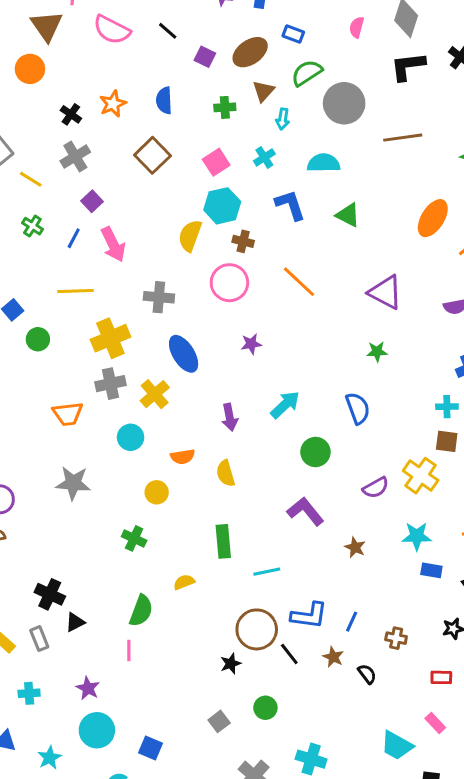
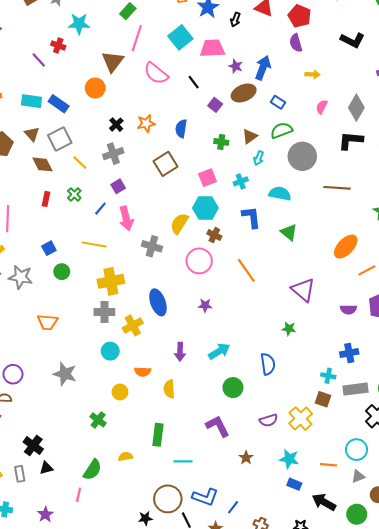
brown ellipse: (250, 52) -> (244, 93), moved
gray cross: (159, 297) -> (152, 246), moved
orange trapezoid: (68, 414) -> (48, 322), moved

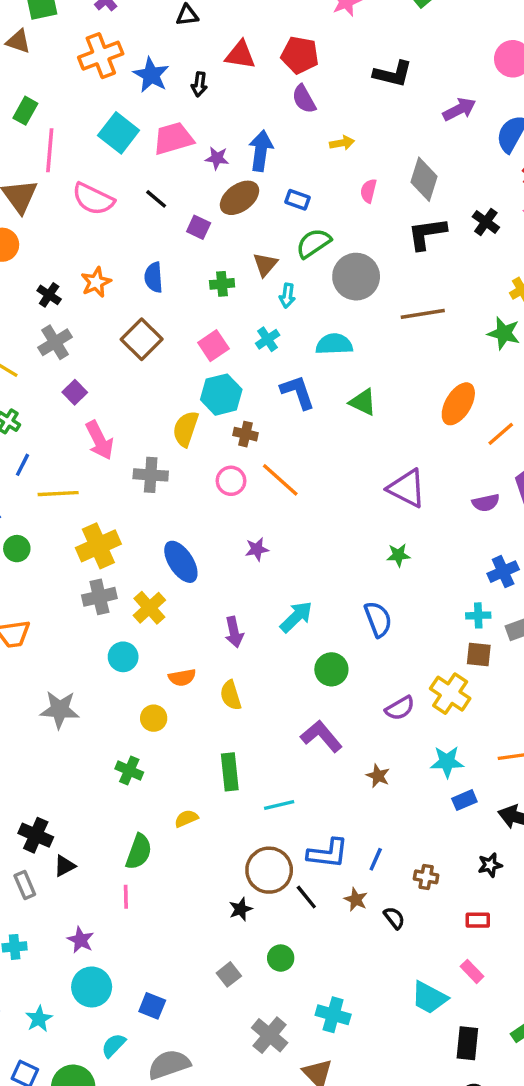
blue line: (100, 209) -> (22, 465), moved
pink circle: (199, 261) -> (231, 481), size x0.7
orange line: (246, 270) -> (280, 480), moved
blue rectangle: (294, 484) -> (464, 800), turned -32

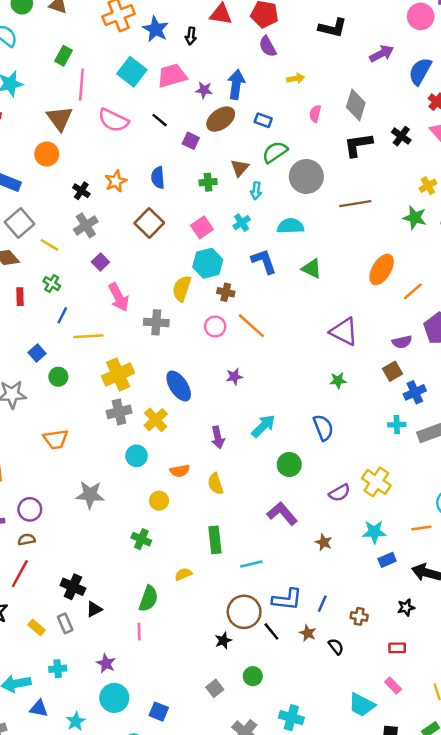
brown square: (479, 655) -> (392, 371), moved, turned -36

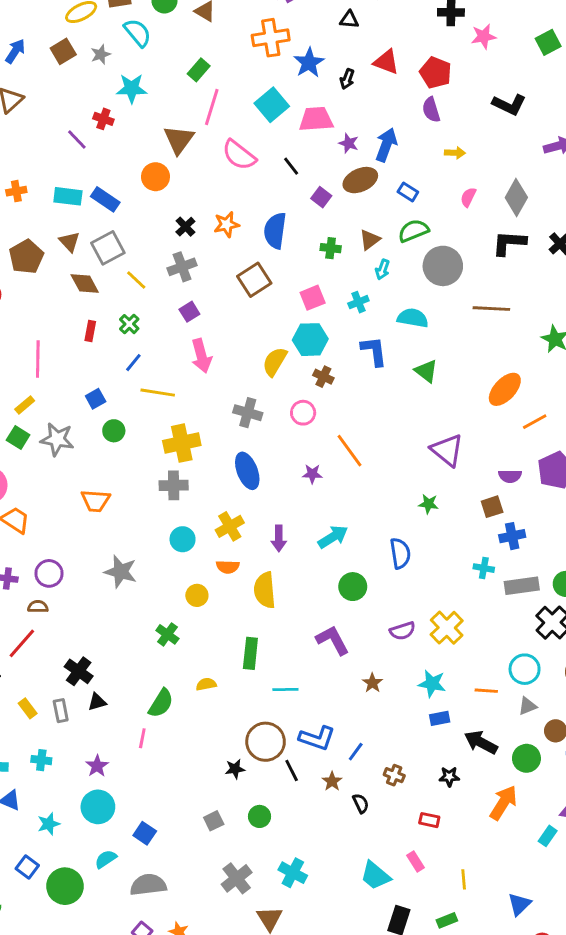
blue semicircle: (158, 178) -> (275, 231), size x1.4
gray cross: (156, 322) -> (248, 413), moved
orange line: (251, 326) -> (349, 451), moved
yellow cross: (156, 420) -> (230, 526), moved
yellow semicircle: (215, 484) -> (265, 590), size x1.4

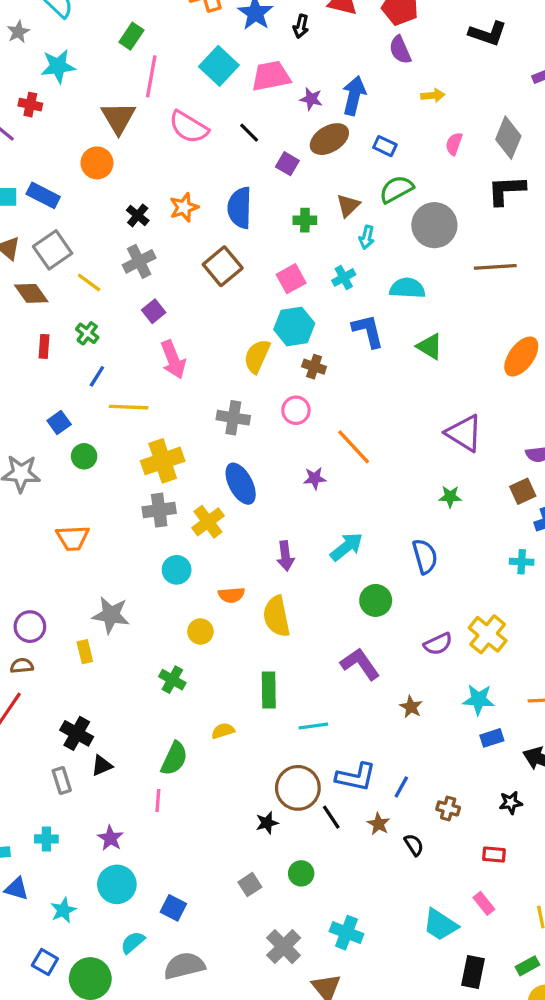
yellow cross: (230, 526) -> (208, 522), moved
yellow rectangle: (28, 708) -> (85, 652), moved, turned 30

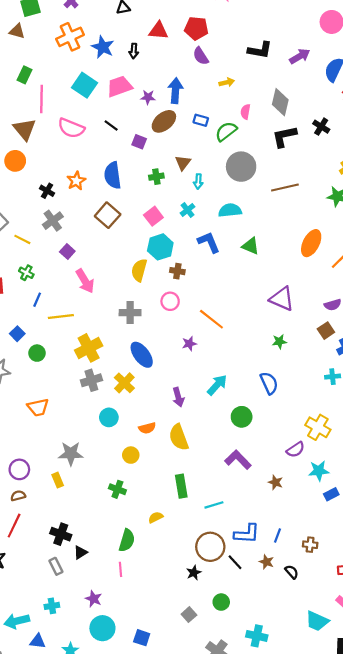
black L-shape: (488, 33) -> (260, 50), moved
green semicircle: (396, 189) -> (226, 131), moved
purple semicircle: (438, 644) -> (296, 450), moved

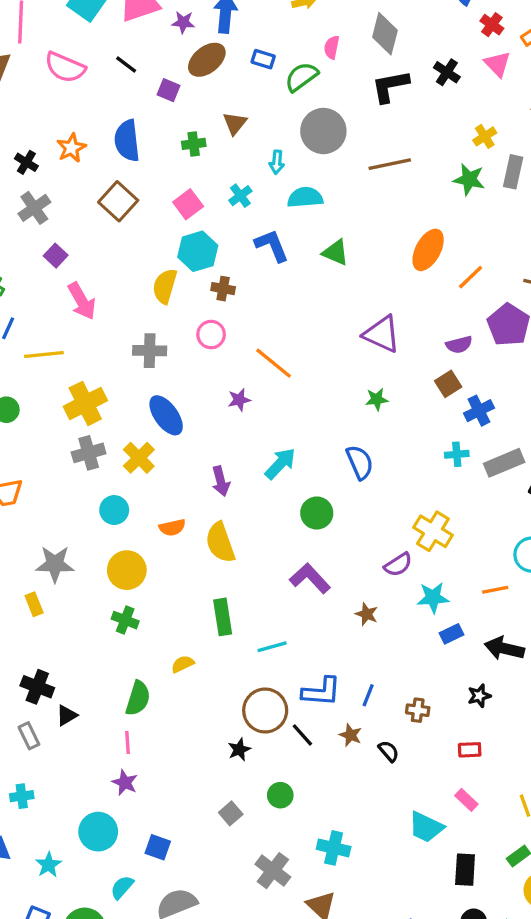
cyan arrow: (198, 181) -> (277, 162), moved
yellow circle: (131, 455) -> (127, 570), moved, size x1.5
purple star: (94, 599) -> (125, 783), moved

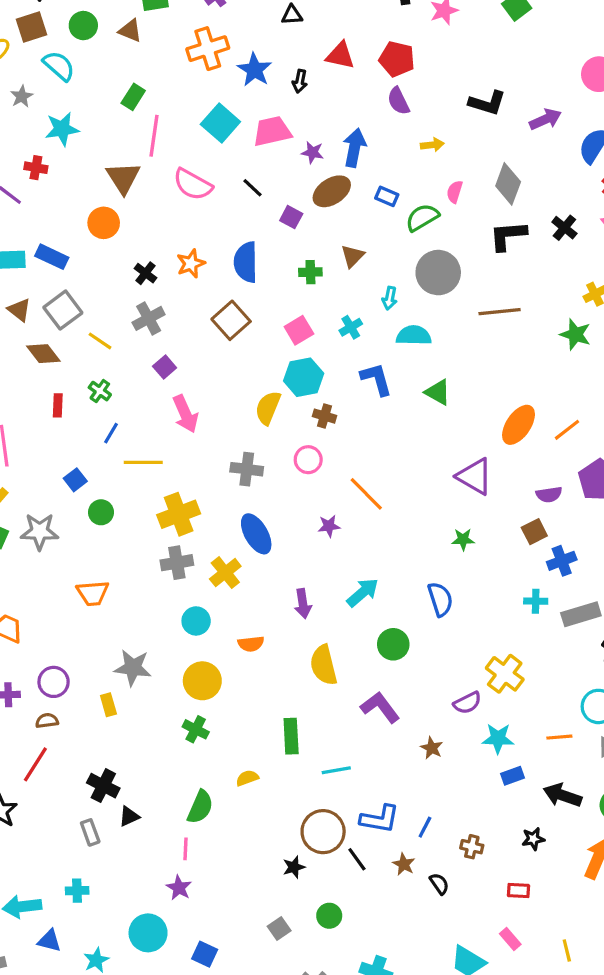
orange ellipse: (428, 250) -> (519, 425), moved
yellow semicircle: (220, 543) -> (324, 665), moved

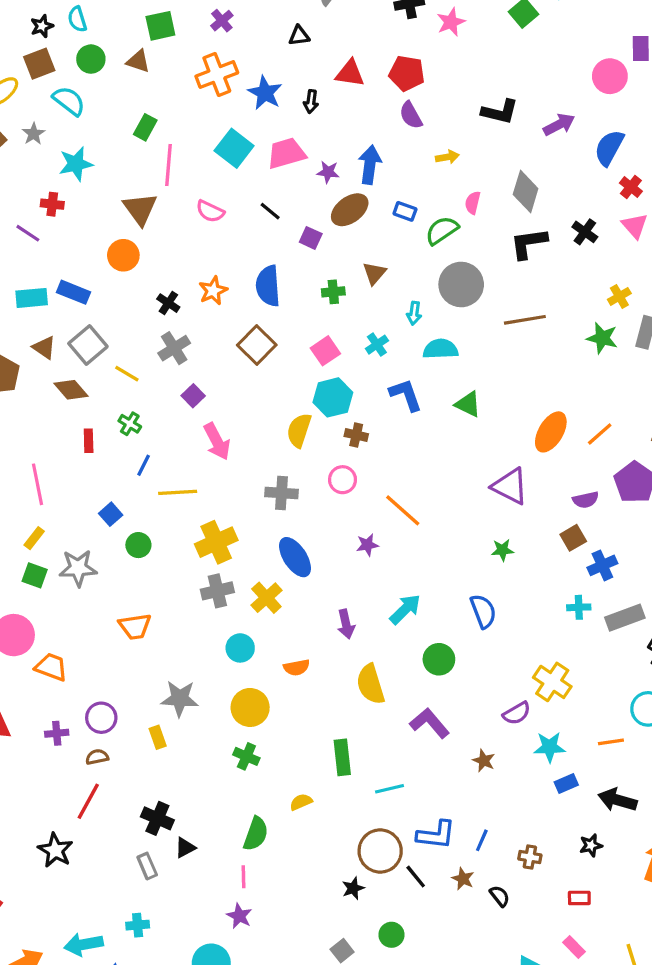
pink semicircle: (193, 184) -> (210, 211), size x0.7

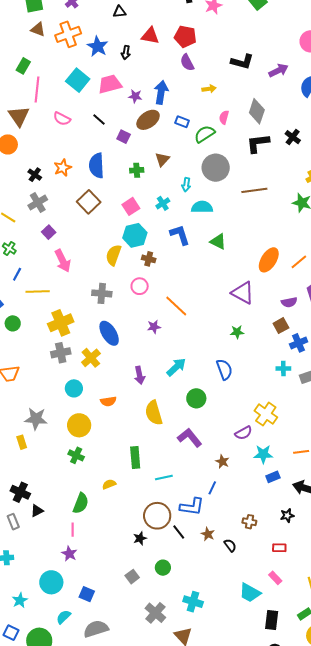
brown triangle: (138, 61) -> (38, 29), moved
blue line: (482, 840) -> (212, 488), moved

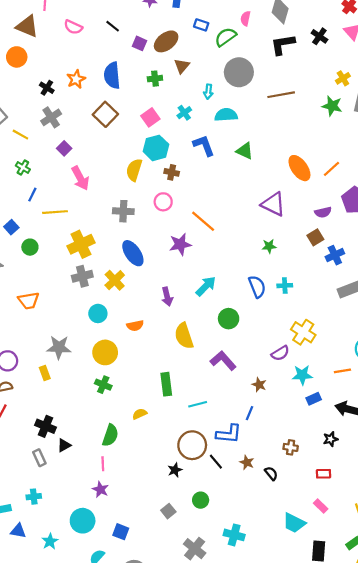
brown triangle: (19, 116) -> (27, 26), turned -30
brown ellipse: (148, 120) -> (166, 41), moved
orange ellipse: (269, 260) -> (299, 168), turned -65
purple star: (154, 327) -> (180, 244), size x1.5
cyan cross: (283, 368) -> (285, 286), moved

